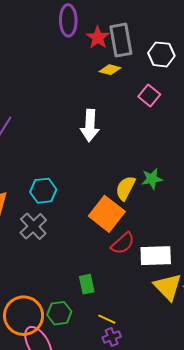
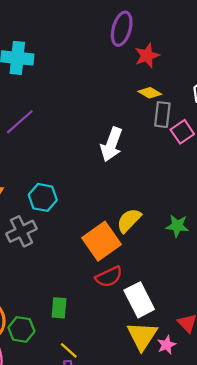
gray rectangle: (121, 40) -> (162, 115), moved, size x0.7
green star: (152, 179) -> (177, 226), moved
white rectangle: (156, 256) -> (139, 300), turned 48

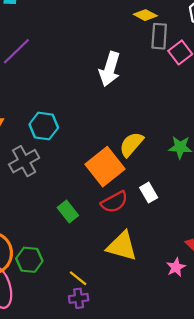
white rectangle: (139, 300) -> (149, 193), moved, size x0.6
green rectangle: (59, 308) -> (68, 212), moved, turned -40
yellow triangle: (142, 336) -> (122, 246), moved, turned -44

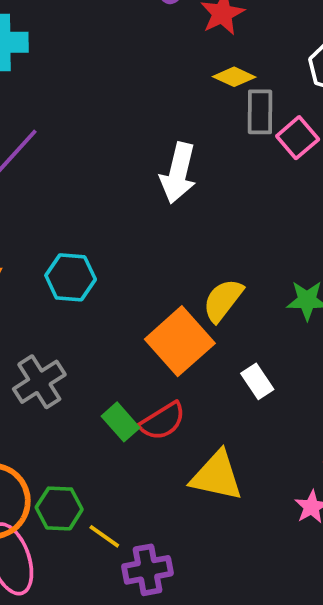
gray cross: (24, 161) -> (39, 382), moved
red semicircle: (114, 202) -> (163, 421), moved
yellow line: (78, 278) -> (104, 536), moved
purple cross: (79, 298) -> (147, 570), size x1.4

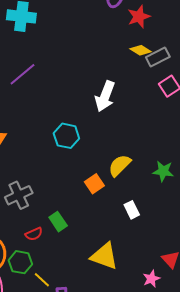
gray rectangle: (260, 112) -> (158, 57), moved, turned 55
cyan hexagon: (71, 277) -> (66, 136), moved
orange square: (180, 341) -> (94, 184), size x0.6
red semicircle: (163, 421) -> (34, 234), moved, size x0.7

